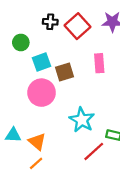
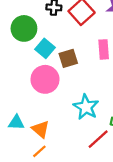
green circle: (21, 42) -> (24, 28), size x1.5
cyan square: (42, 62) -> (45, 48), turned -30

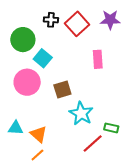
brown square: (68, 58) -> (62, 89), moved
pink circle: (45, 79) -> (27, 82), moved

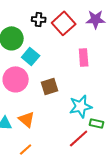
cyan star: (81, 113) -> (81, 106), moved, turned 30
orange triangle: (38, 134) -> (27, 119), moved

